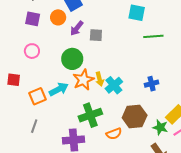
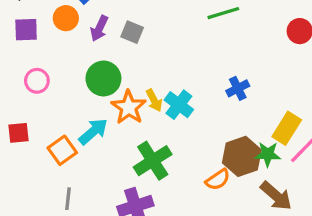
gray square: (96, 35) -> (132, 32), turned 32
brown hexagon: (135, 117) -> (242, 156), moved
orange semicircle: (114, 134) -> (218, 180), moved

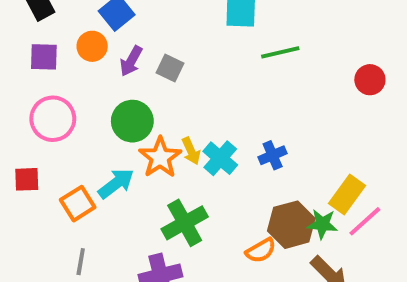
pink circle: (37, 81) -> (53, 119), size x1.5
blue cross: (238, 88) -> (273, 155), moved

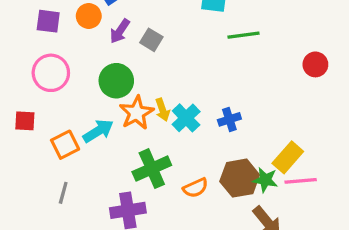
pink line: (365, 221) -> (301, 181), turned 32
orange semicircle: (261, 250) -> (196, 188), moved

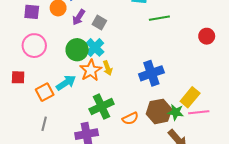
cyan cross: (186, 118) -> (95, 47), moved
blue cross: (229, 119) -> (151, 73), size x1.6

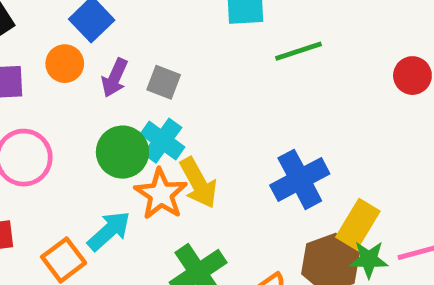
yellow arrow: (108, 68) -> (198, 183), size x1.5
yellow rectangle: (190, 97) -> (358, 224), moved

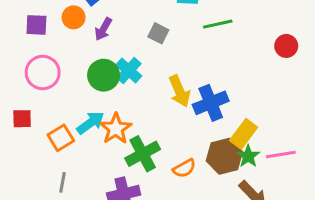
gray square: (164, 82) -> (158, 33), moved
yellow arrow: (198, 183) -> (179, 91), moved
orange star: (161, 194) -> (116, 129), moved
green star: (369, 259) -> (248, 156), turned 30

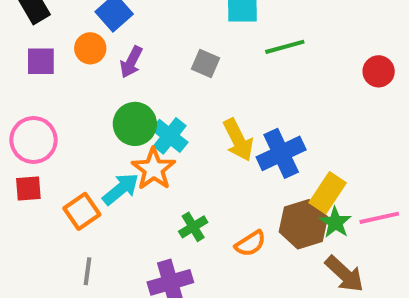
cyan cross: (129, 71) -> (170, 136), moved
pink circle: (43, 73) -> (34, 140), moved
orange star: (116, 129) -> (154, 169), moved
green cross: (143, 154) -> (193, 227), size x0.6

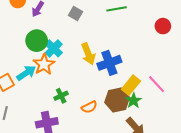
pink line: (379, 218) -> (157, 84), moved, turned 54

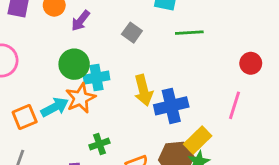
cyan cross: (54, 48) -> (96, 78), turned 30
pink line: (157, 84) -> (234, 105), moved, turned 54

